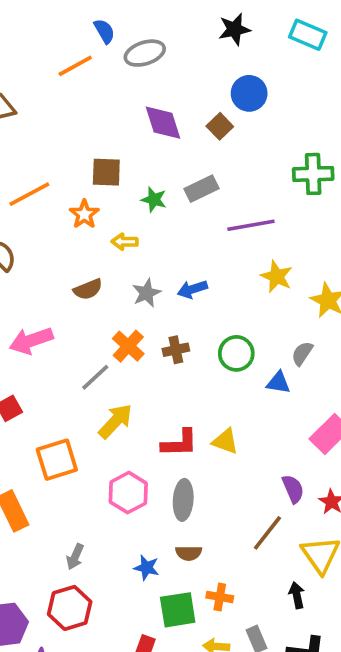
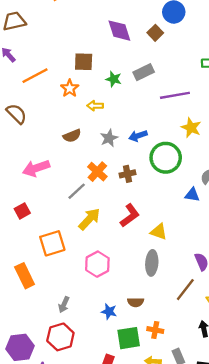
green circle: (236, 353) -> (166, 158), moved, size x1.4
red L-shape: (180, 443) -> (130, 216), moved, turned -35
gray ellipse: (183, 500) -> (152, 263), moved

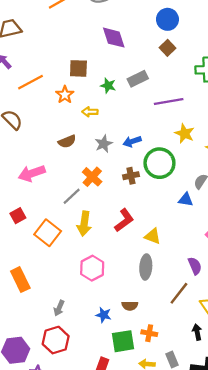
brown square: (155, 33) -> (167, 48), moved
brown cross: (127, 174) -> (131, 176), moved
yellow arrow: (89, 219) -> (84, 224), turned 145
orange square: (52, 243) -> (48, 233), moved, turned -35

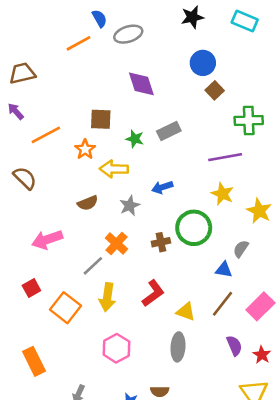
brown square: (167, 48) -> (215, 90), moved
purple line: (169, 102) -> (225, 157), moved
yellow arrow: (90, 112) -> (114, 169), size x1.5
blue arrow: (132, 141) -> (162, 187), moved
brown line: (179, 293) -> (222, 304), moved

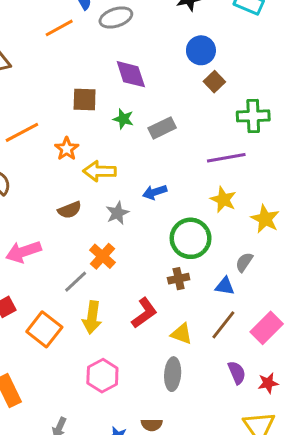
brown square: (101, 119) -> (85, 100), moved
green star: (135, 139) -> (123, 119), moved
brown cross: (161, 242) -> (179, 279), moved
red star: (262, 355) -> (268, 383), turned 30

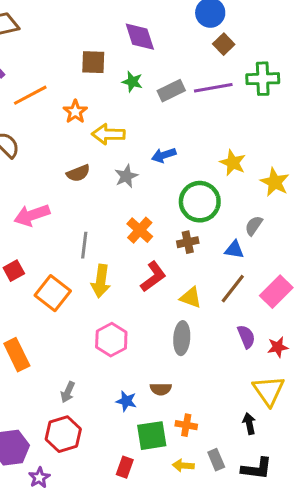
purple line: (226, 158) -> (213, 88), moved
orange cross: (102, 256) -> (140, 230), moved
gray line: (76, 282) -> (84, 245), turned -40

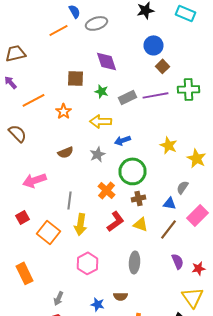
yellow arrow: (108, 134) -> (100, 121), moved
green circle: (200, 202) -> (132, 171), moved
pink rectangle: (276, 292) -> (198, 215), moved
yellow triangle: (191, 298) -> (140, 224), moved

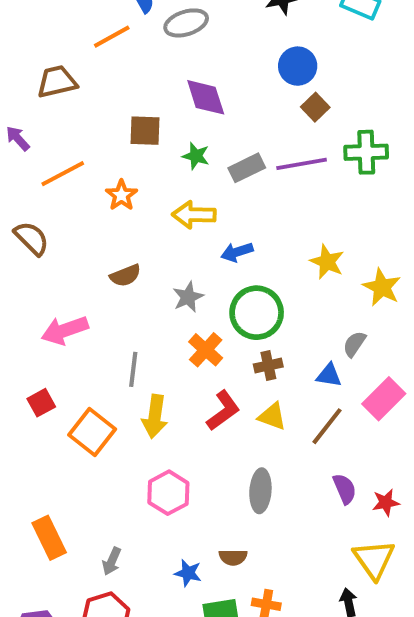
brown trapezoid: (16, 53) -> (57, 82), moved
gray star: (98, 154) -> (188, 297), moved
orange rectangle: (24, 273) -> (49, 538), moved

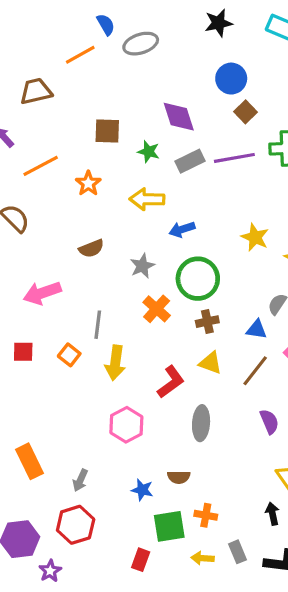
purple diamond: (206, 97) -> (179, 117), moved
red square: (41, 403) -> (23, 352), turned 30
red L-shape: (223, 411) -> (171, 382), moved
orange square: (92, 432) -> (69, 355), moved, size x0.6

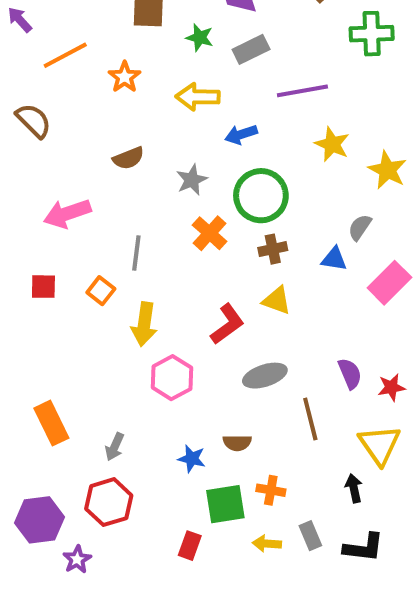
purple line: (234, 158) -> (302, 91), moved
yellow arrow: (115, 363) -> (144, 324), moved
brown line: (255, 371) -> (310, 419), moved, turned -52
gray ellipse: (201, 423) -> (265, 376), turned 68

